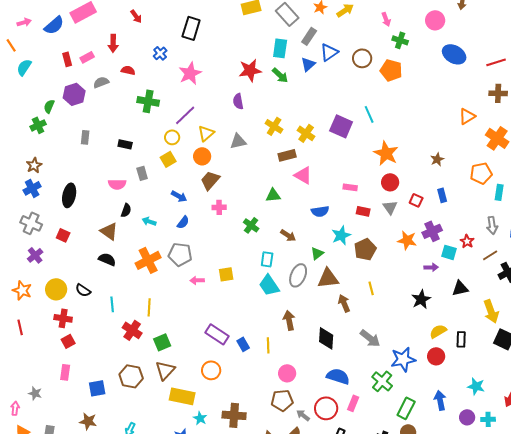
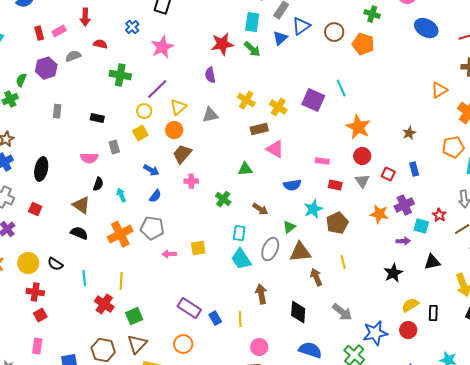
cyan arrow: (149, 221) -> (121, 195), turned 48

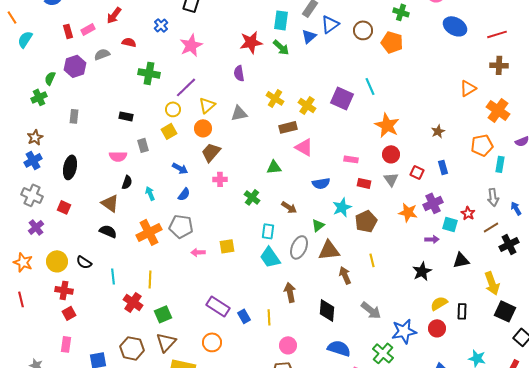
red arrow: (85, 17) -> (114, 15), turned 36
gray rectangle: (57, 111) -> (74, 116), moved

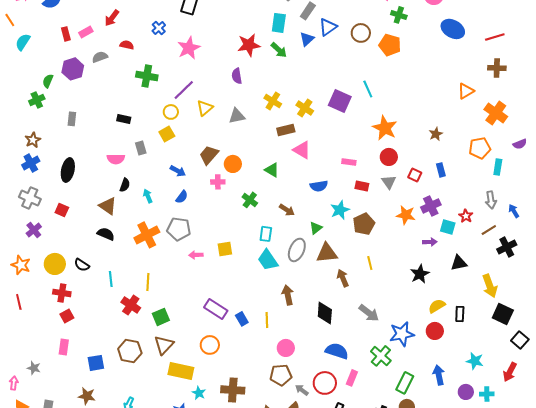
orange circle: (203, 128) -> (233, 164), moved
green triangle: (274, 167) -> (272, 170), turned 35

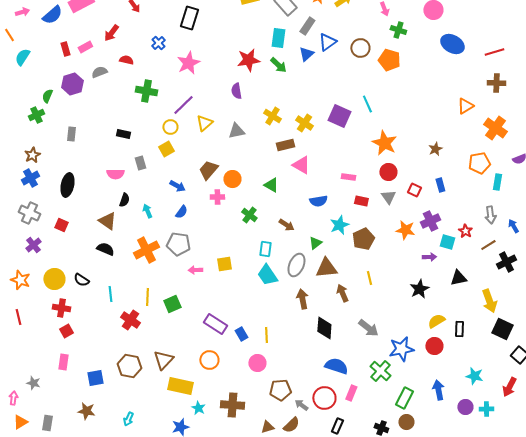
brown arrow: (288, 295) -> (302, 299), moved
green square: (161, 317) -> (172, 304), moved
pink circle: (286, 348) -> (257, 363), moved

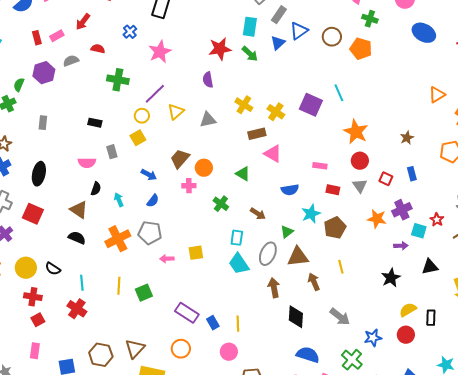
red square: (61, 225) -> (33, 214), size x1.5
red cross: (130, 320) -> (77, 309), moved
blue star: (401, 349) -> (373, 338), size x0.7

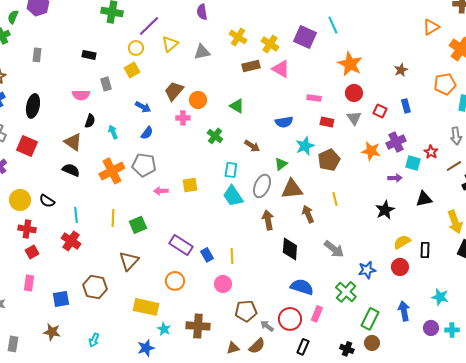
pink triangle: (273, 154) -> (281, 69), moved
brown triangle: (135, 349) -> (129, 261), moved

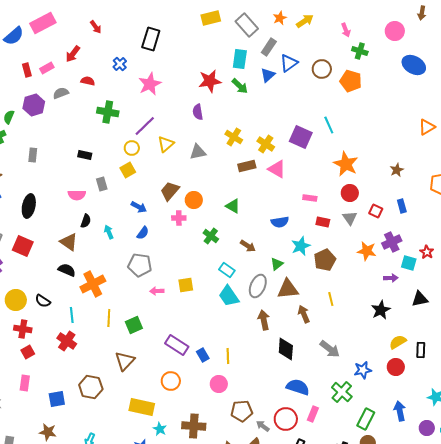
cyan rectangle: (231, 170) -> (227, 270), turned -63
orange cross: (112, 171) -> (93, 284), moved

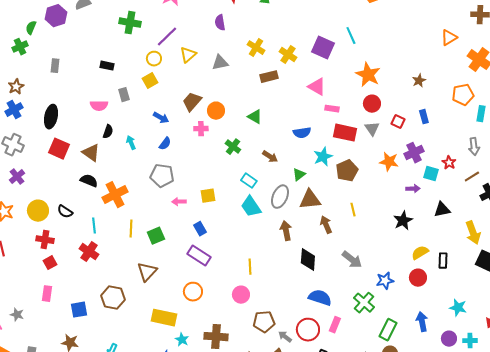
pink triangle: (277, 169) -> (317, 87), moved
red rectangle: (323, 222) -> (345, 133), size x1.6
red square: (23, 246) -> (59, 149), moved
blue rectangle: (203, 355) -> (200, 229), moved

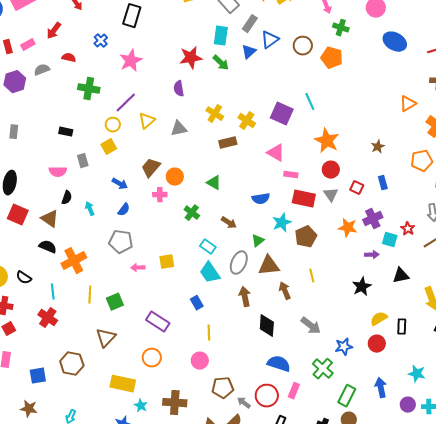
blue rectangle: (200, 229) -> (197, 303), moved

